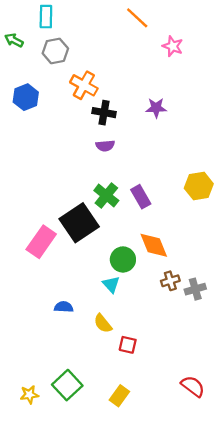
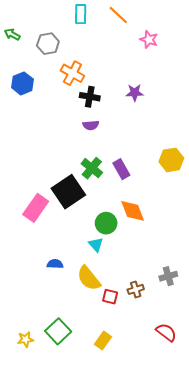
cyan rectangle: (46, 17) -> (81, 14), moved
brown cross: (170, 281) -> (136, 289), moved
gray cross: (195, 289) -> (168, 276), moved
yellow semicircle: (103, 323) -> (89, 278), size x1.5

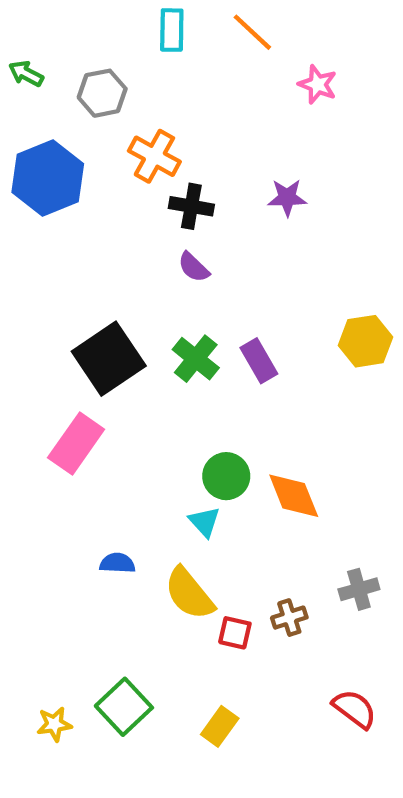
blue hexagon: (22, 83) -> (48, 178), size x1.5
purple semicircle: (91, 125) -> (194, 267), turned 49
black square: (68, 192) -> (109, 359), moved
orange diamond: (133, 211) -> (294, 496), moved

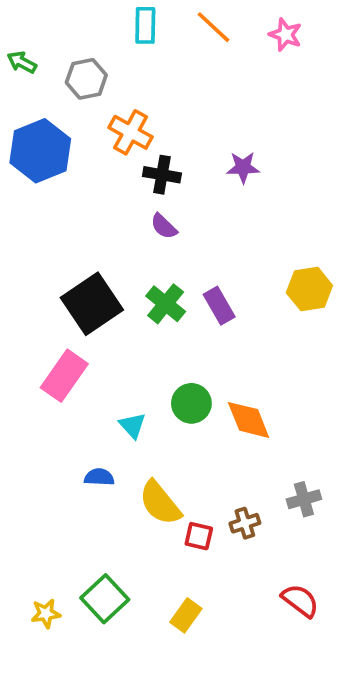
pink star: (318, 84) -> (285, 35), moved
cyan triangle: (204, 522) -> (132, 425), moved

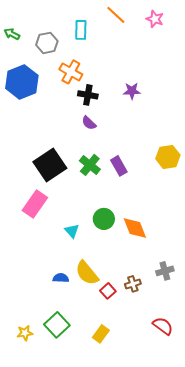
cyan rectangle: (145, 25) -> (81, 30), moved
blue semicircle: (99, 477) -> (61, 278), moved
red square: (199, 536) -> (108, 291), turned 35

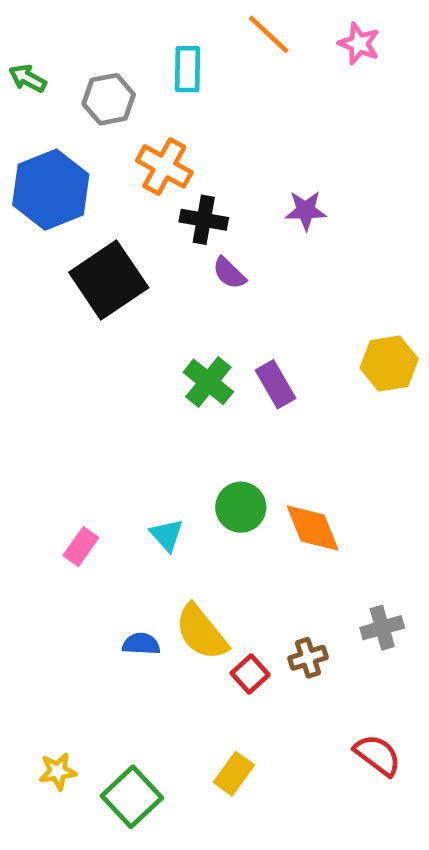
purple semicircle: (89, 123) -> (229, 273), moved
black square: (50, 165) -> (109, 280), moved
pink rectangle: (35, 204) -> (81, 547), moved, size x0.6
green square: (57, 325) -> (132, 797), moved

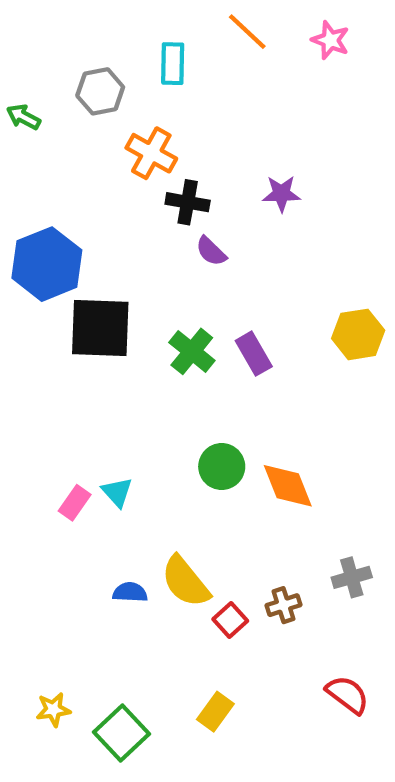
green arrow: (28, 78) -> (23, 117), moved
blue hexagon: (51, 190) -> (47, 264), moved
black square: (109, 280) -> (100, 328), moved, turned 36
cyan triangle: (167, 535) -> (117, 492), moved

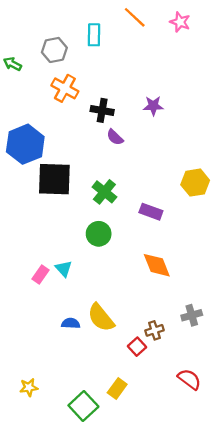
orange cross: (151, 153) -> (65, 88), moved
purple rectangle: (254, 354) -> (151, 212), moved, turned -40
green circle: (222, 467) -> (99, 234), moved
red square: (230, 620) -> (137, 347), moved
green square: (122, 733) -> (83, 406), moved

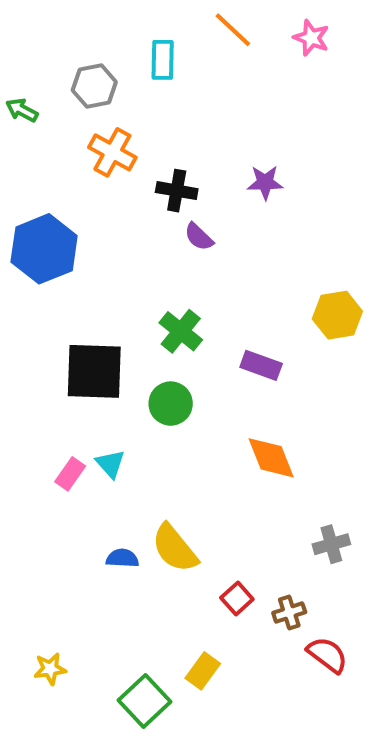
black square: (54, 179) -> (94, 371), moved
brown cross: (154, 330) -> (289, 613), moved

